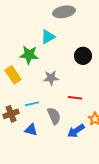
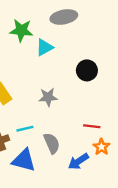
green star: (29, 55) -> (21, 30), moved
red line: (75, 98) -> (92, 126), moved
blue triangle: (31, 130) -> (24, 160), size x1.5

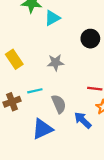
blue triangle: (24, 160) -> (42, 129), moved, turned -40
blue arrow: (78, 161) -> (83, 120), turned 78

